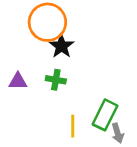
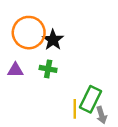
orange circle: (47, 22) -> (29, 33), moved
yellow line: (73, 126) -> (75, 109), moved

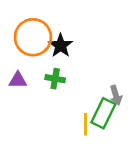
gray arrow: (101, 115) -> (116, 95), moved

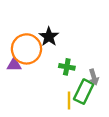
orange circle: (33, 37) -> (26, 49), moved
green cross: (55, 79) -> (67, 67), moved

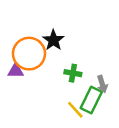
yellow line: (69, 101) -> (75, 110), turned -42

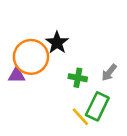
gray arrow: (102, 84) -> (109, 73), moved, turned 56

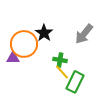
gray arrow: (109, 73) -> (84, 34), moved, size x1.5
yellow line: (80, 117) -> (62, 72), moved

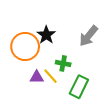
purple triangle: (13, 58) -> (37, 77), moved
yellow line: (62, 72) -> (50, 76), moved

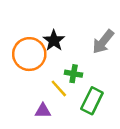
purple triangle: (37, 77) -> (43, 111), moved

